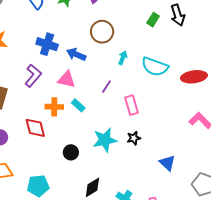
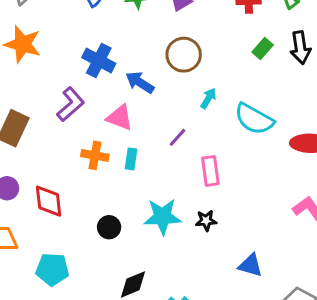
cyan rectangle: (78, 105) -> (131, 159), turned 48
red diamond: (35, 128) -> (49, 201), moved
blue triangle: (167, 163) -> (250, 265), turned -36

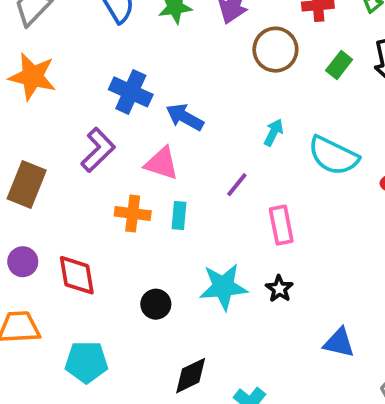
brown circle: (184, 55) -> (275, 50), moved
black star: (206, 221) -> (279, 289), turned -30

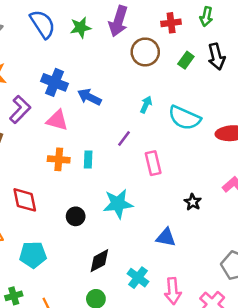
purple L-shape: (98, 150) -> (20, 109), moved
pink triangle: (162, 163) -> (57, 120), moved
black star: (279, 289) -> (193, 202), moved
blue triangle: (339, 343) -> (166, 237), moved

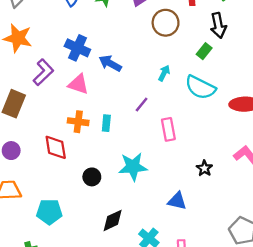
black arrow: (216, 57) -> (218, 25), moved
green rectangle: (186, 60) -> (204, 51), moved
red diamond: (25, 200) -> (56, 147), moved

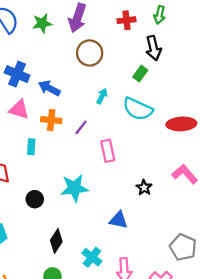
brown circle: (166, 23) -> (90, 53), moved
orange cross: (78, 122) -> (51, 120), moved
cyan rectangle: (106, 123) -> (31, 147), moved
black diamond: (113, 220) -> (56, 241), turned -30

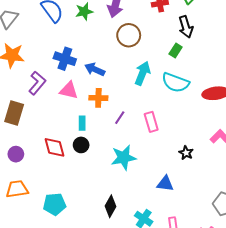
cyan arrow: (102, 96) -> (143, 73), size x1.6
purple line: (81, 127) -> (120, 118), moved
black circle: (35, 199) -> (81, 145), moved

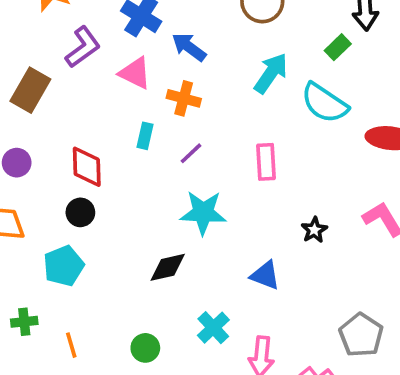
purple line: (120, 118) -> (191, 153), moved
black circle: (81, 145) -> (80, 212), moved
cyan pentagon: (55, 204) -> (64, 266), turned -30
black diamond: (110, 206) -> (168, 267), moved, turned 35

